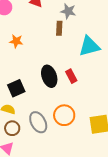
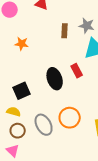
gray star: (68, 11) -> (87, 26), moved
red rectangle: (71, 76) -> (77, 71), moved

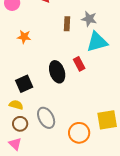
orange circle: (70, 118) -> (79, 133), moved

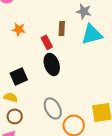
brown rectangle: (67, 24) -> (62, 28), moved
red rectangle: (79, 64) -> (47, 42), moved
gray ellipse: (46, 118) -> (53, 108), moved

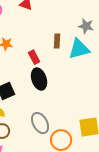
gray star: (84, 11) -> (86, 26), moved
brown rectangle: (62, 28) -> (57, 41), moved

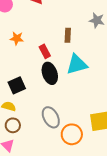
cyan triangle: (79, 49) -> (77, 64), moved

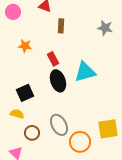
brown rectangle: (68, 35) -> (61, 26), moved
brown circle: (13, 125) -> (32, 133), moved

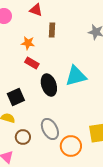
orange star: (25, 46) -> (28, 43), moved
red rectangle: (53, 59) -> (32, 63), moved, turned -32

